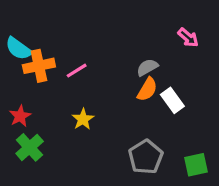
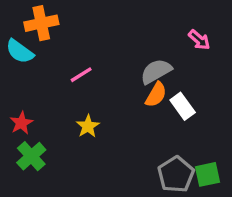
orange cross: (39, 66) -> (41, 23), moved
gray semicircle: (147, 67) -> (156, 71), size x1.4
gray pentagon: (146, 157) -> (176, 174), moved

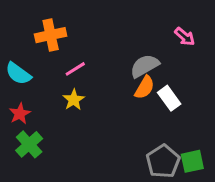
orange cross: (41, 23) -> (51, 35), moved
cyan semicircle: (20, 51) -> (18, 74), moved
yellow star: (88, 126) -> (74, 100), moved

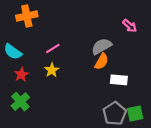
orange cross: (51, 35) -> (27, 16), moved
white rectangle: (169, 98) -> (119, 80), moved, turned -49
red star: (20, 114) -> (21, 74), moved

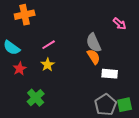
gray semicircle: (102, 46) -> (94, 43), turned -84
orange semicircle: (102, 61) -> (94, 57), turned -63
green cross: (20, 102) -> (36, 98), moved

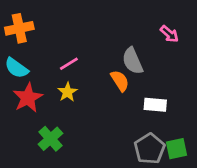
orange cross: (25, 15) -> (19, 28), moved
orange semicircle: (94, 57) -> (120, 81), moved
red star: (20, 69) -> (28, 98), size x1.5

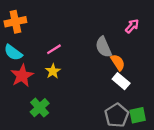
pink arrow: (169, 34) -> (132, 26), turned -88
orange semicircle: (120, 81) -> (118, 62), moved
white rectangle: (155, 105) -> (121, 81), turned 35

